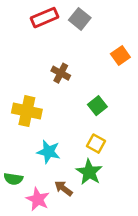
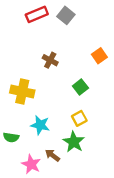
orange square: (120, 55) -> (99, 56), moved
yellow square: (96, 144) -> (79, 118), turned 32
green semicircle: (13, 179) -> (11, 137), moved

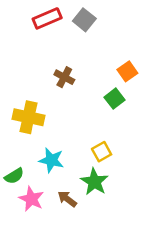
green square: (80, 87) -> (114, 99), moved
green semicircle: (11, 137) -> (14, 176), turned -40
pink star: (31, 164) -> (31, 199), moved

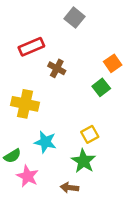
red rectangle: (47, 18) -> (31, 47), moved
brown arrow: (67, 199) -> (69, 188), moved, turned -30

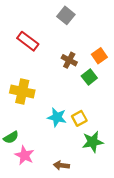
red rectangle: (31, 47) -> (28, 41), turned 60
brown cross: (57, 68) -> (69, 60), moved
cyan star: (45, 142) -> (57, 117), moved
green star: (83, 161) -> (93, 142), moved, turned 30

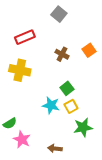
red rectangle: (28, 41) -> (25, 37), turned -60
green square: (89, 77) -> (67, 88), moved
yellow cross: (22, 92) -> (20, 70), moved

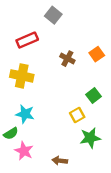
gray square: (59, 14) -> (53, 15), moved
green square: (67, 88) -> (93, 95), moved
cyan star: (51, 105) -> (25, 114), moved

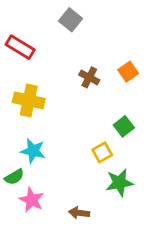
red rectangle: (27, 40) -> (20, 47), moved, turned 54

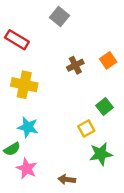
brown cross: (89, 77) -> (75, 65), turned 35

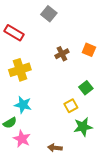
orange square: (108, 60) -> (89, 50), turned -32
yellow cross: (24, 85) -> (20, 70), turned -30

